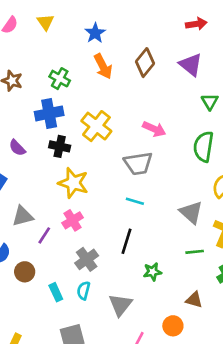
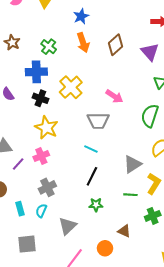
gray triangle: (191, 212) -> (132, 164), turned 36
black line: (126, 241) -> (92, 176), moved

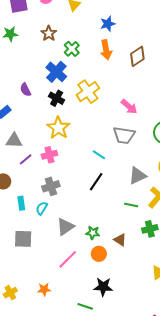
brown star: (12, 43) -> (49, 33), moved
blue cross: (36, 72) -> (56, 72), turned 35
gray trapezoid: (98, 121) -> (124, 135), moved
green star: (96, 205) -> (93, 233), moved

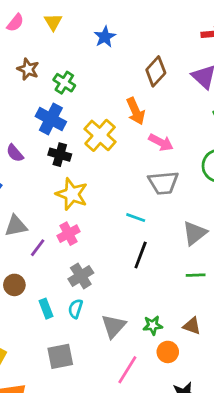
orange arrow: (106, 50) -> (136, 111), moved

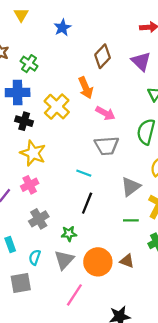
blue cross: (51, 119) -> (18, 92), turned -30
cyan semicircle: (75, 309) -> (35, 257), moved
green star: (153, 325) -> (69, 234), moved
orange circle: (168, 352) -> (98, 262), moved, size x1.6

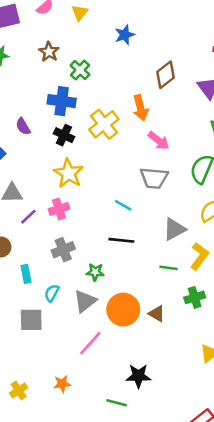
black line: (87, 203) -> (121, 240), turned 65

